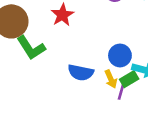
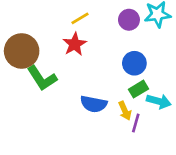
blue circle: (120, 55) -> (134, 63), moved
green rectangle: (129, 79) -> (138, 89), moved

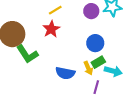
yellow arrow: (125, 111) -> (88, 68), moved

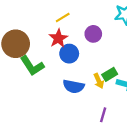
purple circle: (91, 11) -> (93, 34), moved
blue circle: (95, 43) -> (69, 54), moved
purple line: (96, 87) -> (103, 115), moved

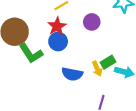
blue circle: (69, 54) -> (58, 41), moved

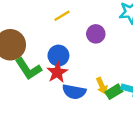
red star: (57, 26) -> (57, 72), moved
green rectangle: (108, 62) -> (114, 92), moved

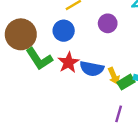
blue circle: (58, 56) -> (64, 31), moved
blue semicircle: (74, 92) -> (92, 69), moved

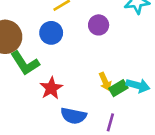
red star: (69, 62) -> (51, 88), moved
blue semicircle: (92, 69) -> (74, 116), moved

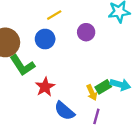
yellow arrow: (105, 82) -> (92, 93), moved
blue semicircle: (74, 116) -> (64, 111), turned 30

